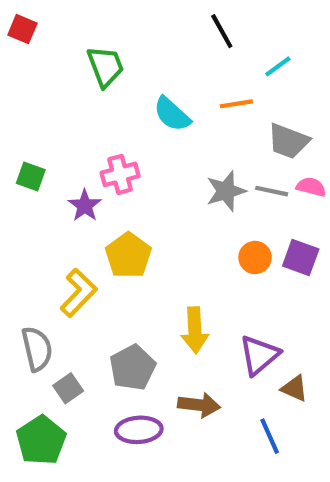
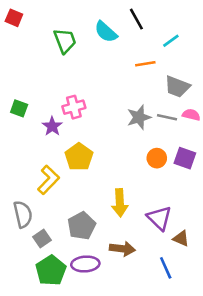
cyan semicircle: (172, 114) -> (106, 32), moved
purple triangle: (259, 355) -> (159, 218), turned -36
green pentagon: (41, 440) -> (51, 270), moved

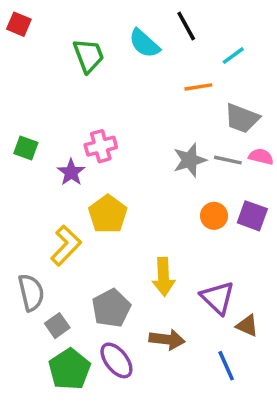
purple ellipse: (85, 264) -> (116, 360), turned 56

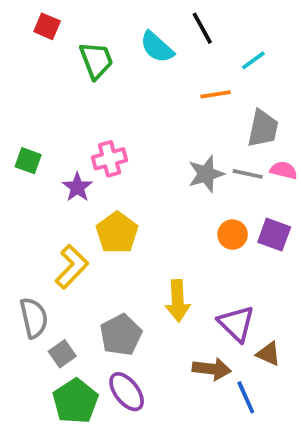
red square: (19, 24) -> (47, 26), moved
gray trapezoid: (242, 118) -> (263, 129), turned -99
brown arrow: (167, 340) -> (212, 369), moved

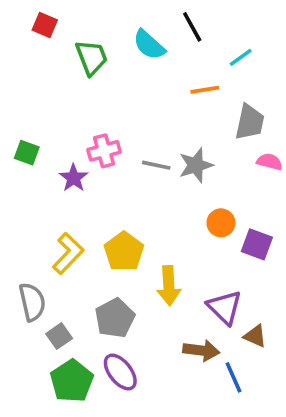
gray line: (248, 174) -> (156, 165), moved
yellow pentagon: (117, 233) -> (124, 252), moved
purple square: (274, 235) -> (257, 244), moved

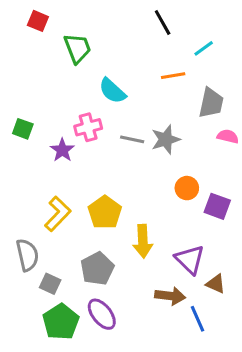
cyan semicircle: (149, 45) -> (112, 91), moved
gray square: (59, 336) -> (50, 284), turned -30

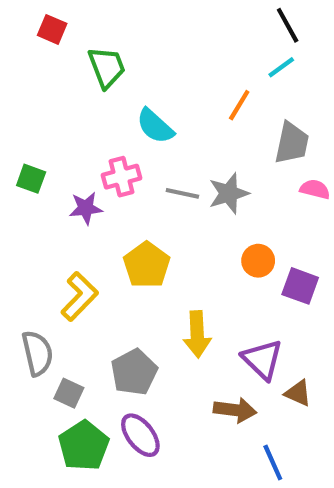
black line: (163, 22) -> (288, 25), moved
orange line: (173, 76) -> (239, 105), turned -50
purple star: (62, 150) -> (86, 208), turned 30
yellow pentagon: (105, 212) -> (147, 265), moved
blue line: (197, 319) -> (273, 463), moved

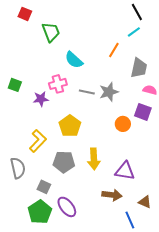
purple square: (300, 286) -> (143, 112), moved
purple triangle: (262, 360) -> (125, 171), turned -35
gray pentagon: (134, 372) -> (64, 162), moved, turned 30
gray square: (69, 393) -> (44, 187), moved
brown triangle: (298, 393) -> (145, 202), moved

